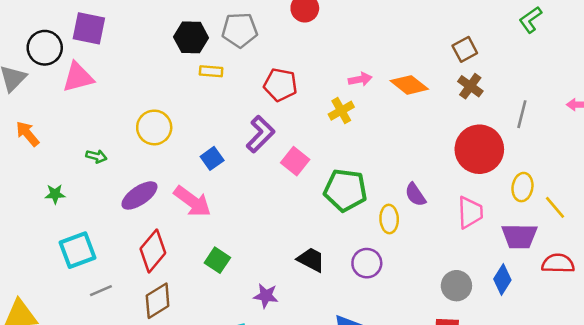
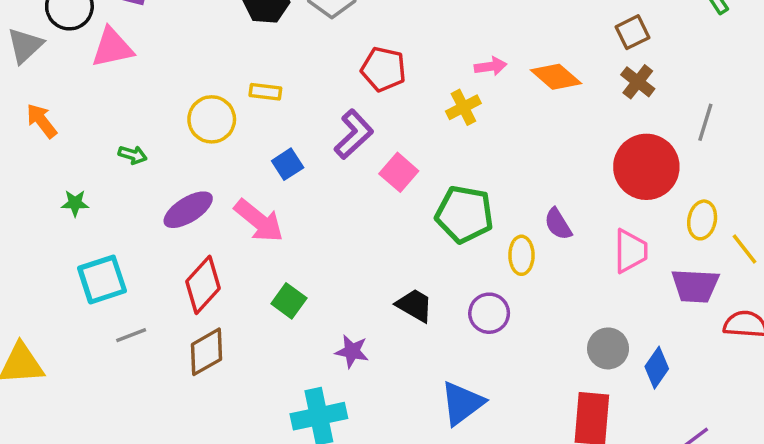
yellow rectangle: (211, 71) -> (265, 92), moved
blue diamond: (502, 279) -> (657, 368), moved

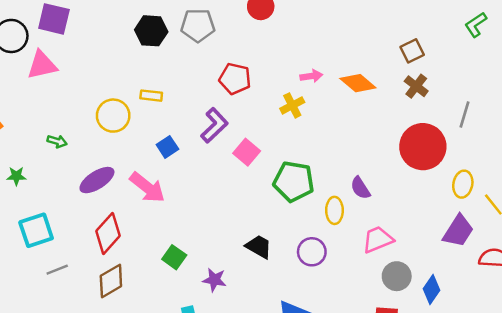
pink trapezoid: (631, 251) -> (378, 239), moved, turned -112
purple trapezoid: (695, 286) -> (458, 231), turned -60
green square: (289, 301) -> (174, 257), moved

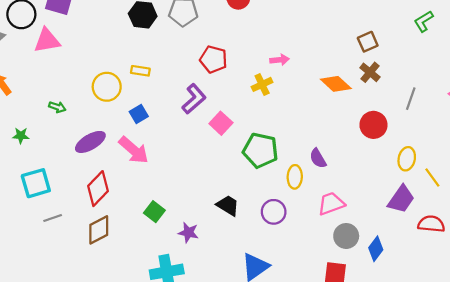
orange diamond: (358, 83) -> (336, 84), moved
blue square: (167, 147) -> (139, 114), moved
red circle: (423, 147) -> (373, 125), size x0.7

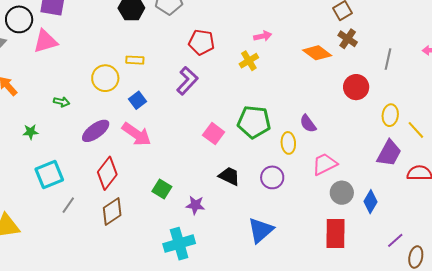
pink square: (221, 123) -> (214, 134), moved
gray line: (53, 218) -> (68, 205), turned -30

